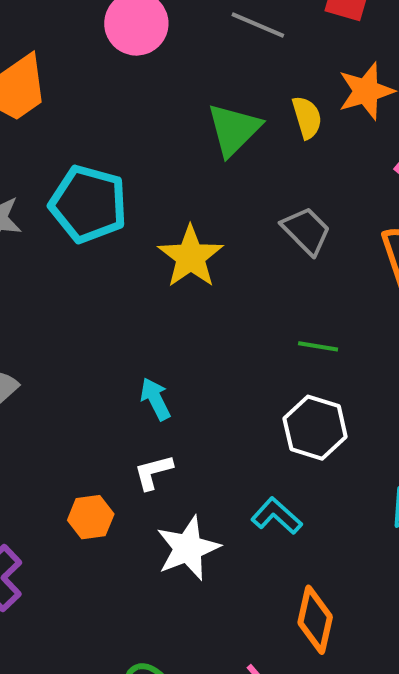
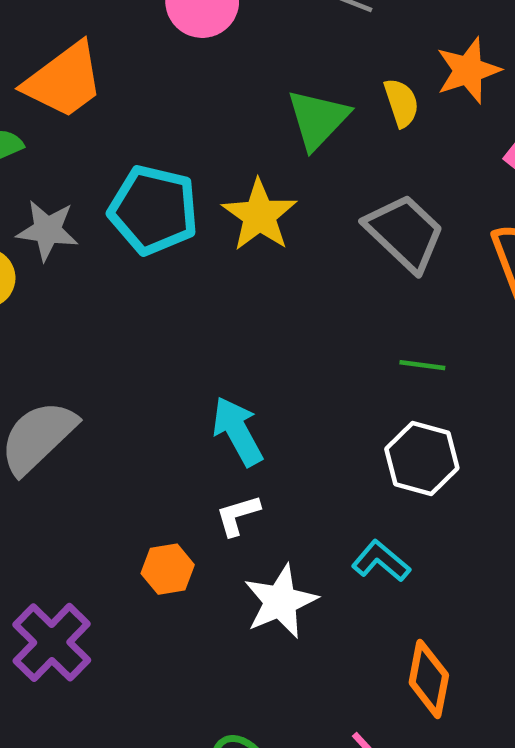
gray trapezoid: (306, 231) -> (405, 233), size x1.4
yellow star: (191, 257) -> (259, 215), moved
cyan arrow: (155, 399) -> (238, 431), size x1.4

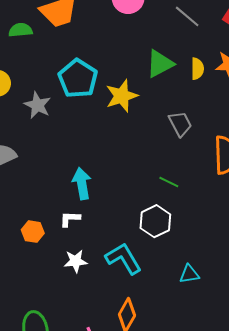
gray star: (47, 230) -> (37, 105), moved
gray trapezoid: (405, 233) -> (180, 124), size x0.7
cyan L-shape: (381, 561) -> (124, 258), size x1.5
white star: (280, 601) -> (76, 261), size x0.7

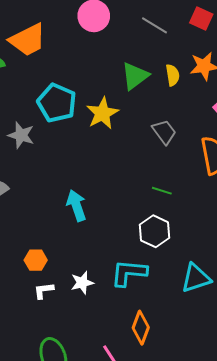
white L-shape: (70, 219) -> (44, 291), moved
cyan L-shape: (124, 258) -> (129, 273), turned -45
cyan triangle: (189, 274) -> (196, 278), size x1.5

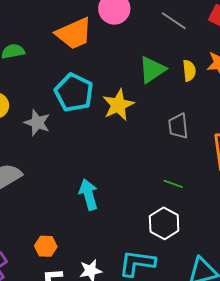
orange trapezoid: (28, 40) -> (74, 33), moved
gray trapezoid: (164, 132) -> (178, 126), turned -152

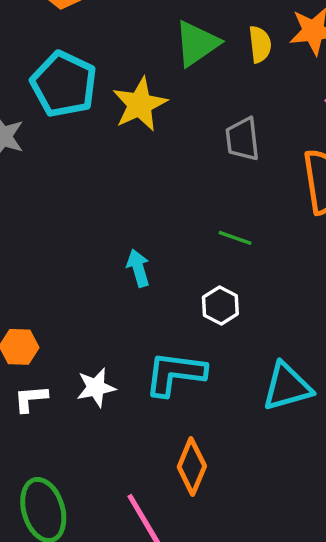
cyan arrow: (89, 194) -> (138, 268), moved, size x0.7
white hexagon: (164, 223) -> (220, 305), size x0.7

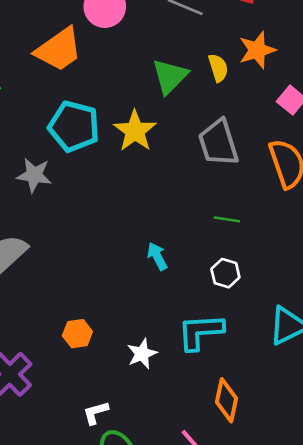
gray trapezoid: (242, 139) -> (218, 143), size x1.4
white L-shape: (31, 399) -> (96, 413), moved

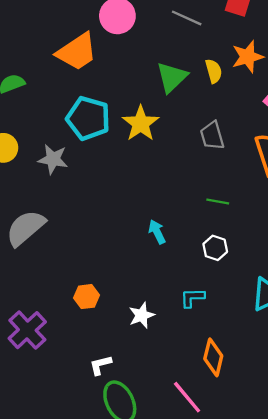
gray trapezoid: (218, 143) -> (212, 136), size x0.7
cyan L-shape: (200, 332) -> (192, 298), size x0.6

